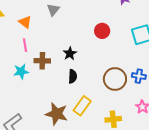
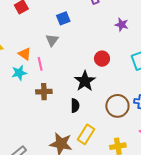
pink line: (25, 45) -> (40, 64), moved
black star: (70, 54) -> (85, 81), moved, size x1.5
cyan star: (21, 72) -> (19, 73), moved

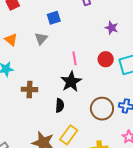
orange triangle: (25, 54) -> (11, 40), moved
red circle: (102, 59) -> (106, 59), moved
pink line: (40, 64) -> (75, 58), moved

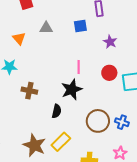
blue square: (54, 18) -> (80, 26), moved
purple star: (112, 28) -> (110, 42), moved
gray triangle: (41, 39) -> (46, 28), moved, turned 40

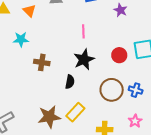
pink line: (79, 67) -> (83, 31), moved
red circle: (109, 73) -> (119, 55), moved
brown star: (34, 145) -> (49, 117), turned -30

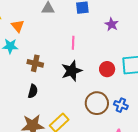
orange triangle: (29, 11) -> (18, 26), moved
brown cross: (42, 62) -> (35, 63), moved
black semicircle: (70, 82) -> (33, 91), moved

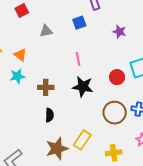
purple star: (112, 24) -> (119, 32), moved
black star: (72, 71) -> (83, 87), turned -30

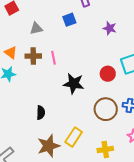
pink line: (78, 59) -> (54, 58), moved
brown cross: (46, 87) -> (33, 56), moved

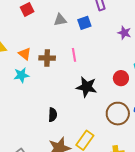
gray triangle: (36, 29) -> (60, 20), moved
pink line: (54, 58) -> (74, 55), moved

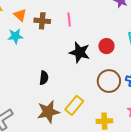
red circle: (121, 78) -> (106, 46), moved

